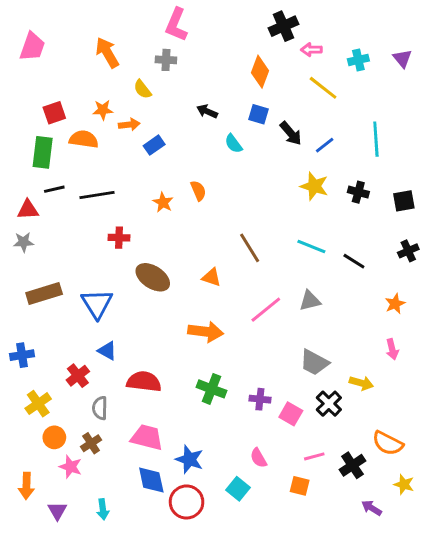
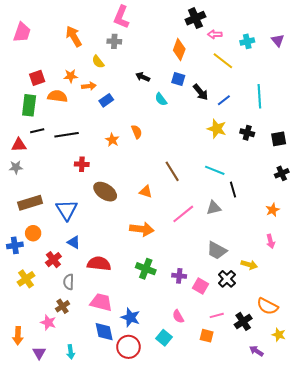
black line: (354, 261) -> (233, 190), moved, turned 42
orange circle: (54, 437) -> (33, 233), moved

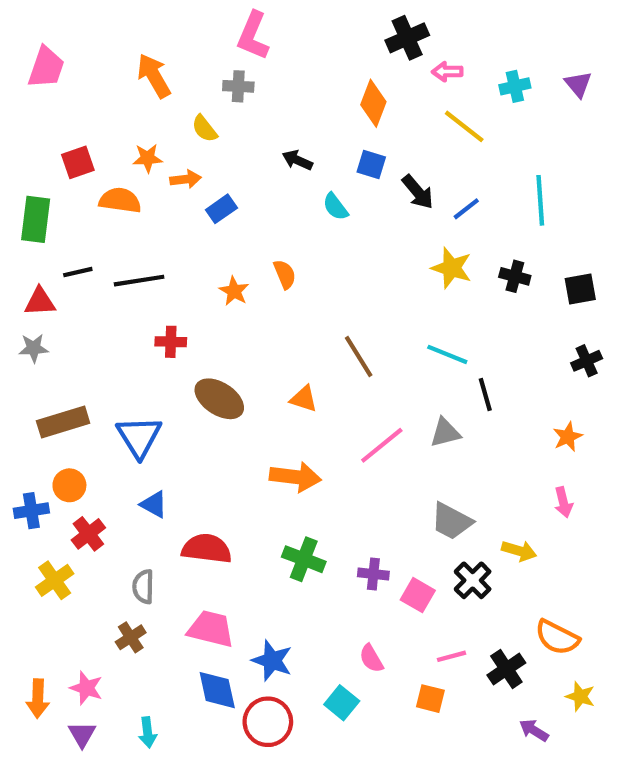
green rectangle: (29, 105) -> (36, 219), moved
red cross: (53, 260) -> (88, 534), moved
pink star: (48, 322) -> (86, 688), moved

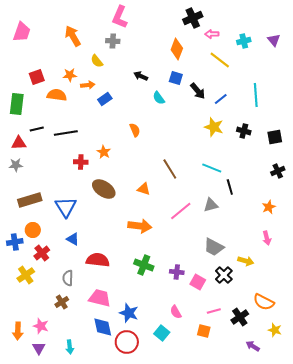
orange star: (234, 291) -> (104, 152), moved

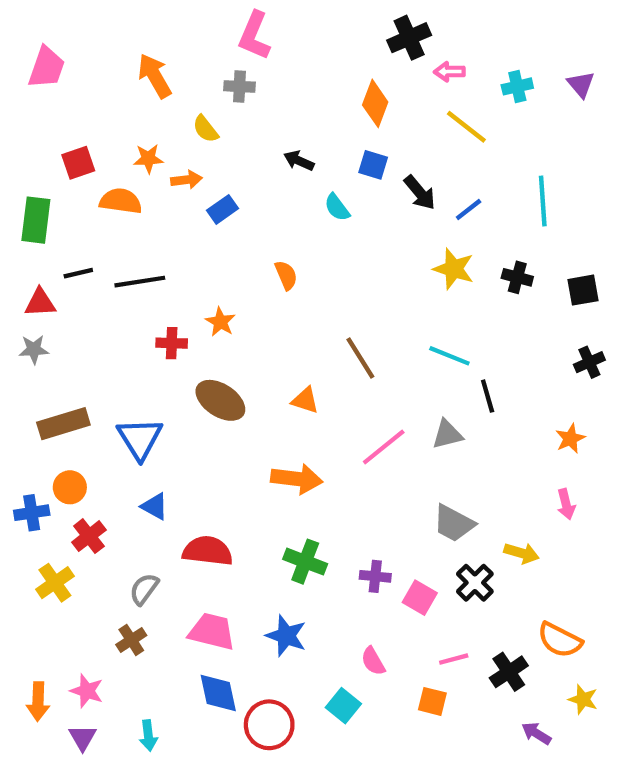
gray semicircle: (68, 278) -> (144, 589), turned 35
blue star: (129, 313) -> (286, 636), moved

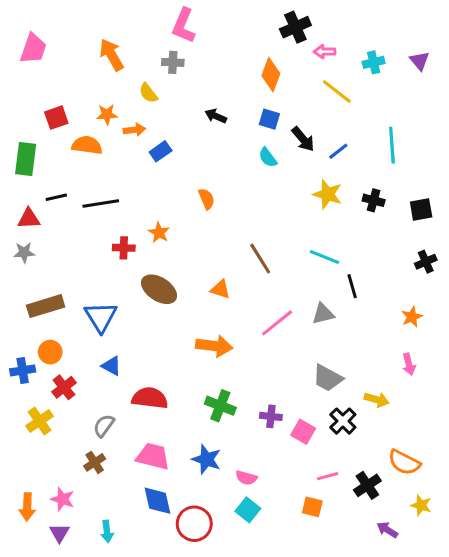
cyan semicircle: (337, 207) -> (268, 157), moved
pink semicircle: (373, 661) -> (246, 478), moved, turned -45

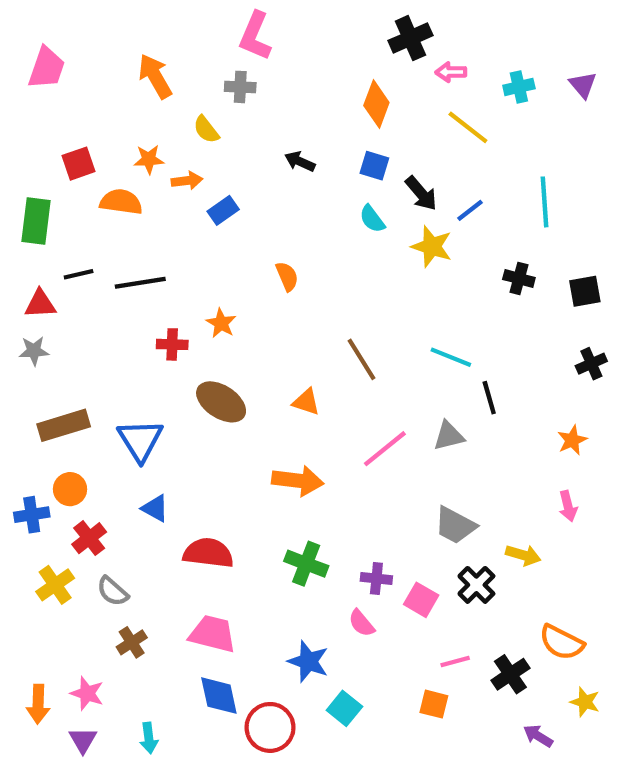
yellow star: (328, 194) -> (432, 247), moved
gray semicircle: (104, 426) -> (113, 591), moved, turned -85
blue star: (207, 459) -> (308, 661), moved
pink semicircle: (246, 478) -> (362, 623), moved, turned 35

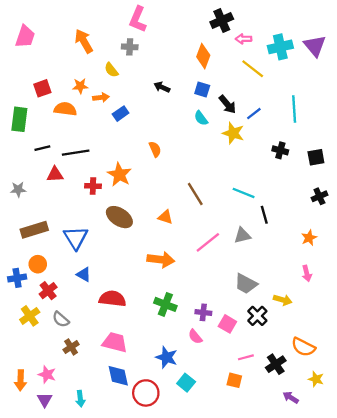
purple triangle: (583, 85) -> (315, 46), size x1.5
cyan cross: (519, 87) -> (280, 47), size x1.5
red triangle: (40, 304) -> (55, 175), moved
orange star: (221, 323) -> (119, 175), size x1.5

